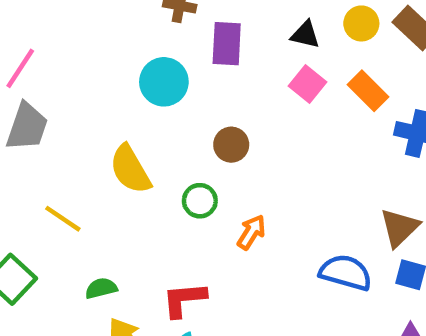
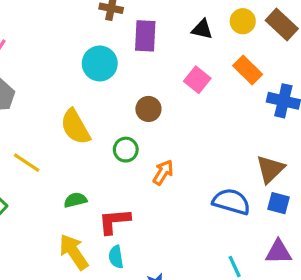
pink square: (307, 84) -> (197, 80), moved
green semicircle: (101, 288) -> (75, 200), moved

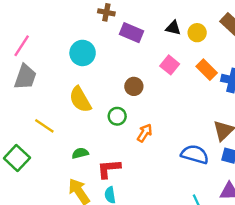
yellow circle: (243, 21) -> (197, 33), moved
purple rectangle: (145, 36) -> (131, 33), turned -70
cyan circle: (100, 63) -> (83, 53), moved
orange rectangle: (248, 70) -> (207, 70), moved

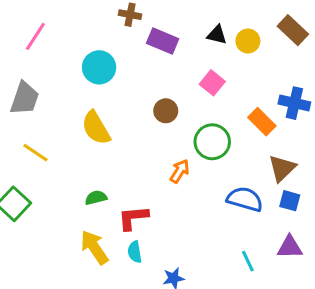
pink line: (22, 46) -> (35, 36), moved
orange rectangle: (207, 70) -> (262, 122), moved
green circle: (117, 116) -> (212, 142), moved, size x1.5
yellow line: (44, 126) -> (35, 153), moved

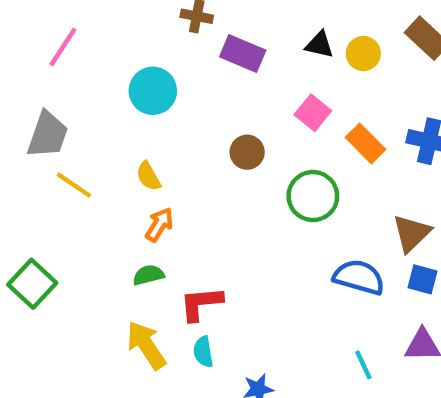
orange rectangle: (262, 122) -> (365, 143), moved
yellow semicircle: (96, 128) -> (148, 176), size x0.6
yellow line: (35, 153) -> (74, 185), moved
orange arrow: (180, 171) -> (159, 225), moved

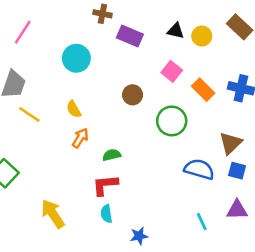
green semicircle: (148, 275) -> (112, 155), moved
yellow arrow: (146, 345) -> (53, 214), moved

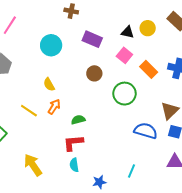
black triangle: (176, 31) -> (128, 32), moved
purple rectangle: (130, 36) -> (92, 39), moved
yellow line: (29, 114) -> (29, 111), moved
cyan line: (202, 222) -> (132, 171), moved, turned 48

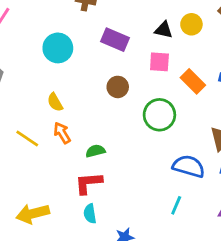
pink square: (124, 55) -> (159, 62), turned -35
orange arrow: (54, 107) -> (62, 133), turned -63
yellow arrow: (33, 165) -> (33, 214), turned -70
cyan line: (132, 171) -> (176, 205), moved

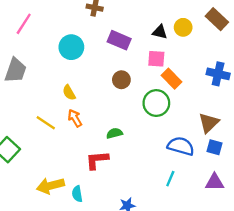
orange rectangle: (193, 81) -> (171, 79), moved
green semicircle: (95, 151) -> (114, 133), moved
cyan semicircle: (90, 214) -> (77, 194), moved

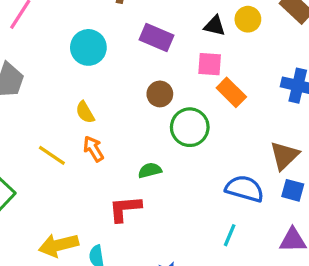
green circle: (156, 103) -> (190, 127), moved

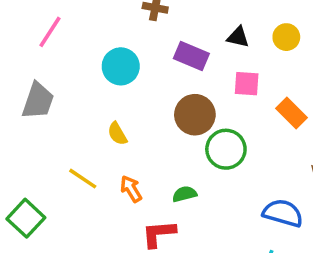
black triangle: (215, 26) -> (238, 37), moved
orange rectangle: (231, 92) -> (291, 113), moved
brown circle: (160, 94) -> (195, 115), size x1.5
orange arrow: (93, 149) -> (131, 189), moved

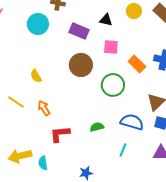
yellow circle: (286, 37) -> (134, 11), moved
cyan circle: (121, 66) -> (38, 24), moved
green circle: (226, 149) -> (113, 85), moved
green semicircle: (185, 194) -> (97, 127), moved

